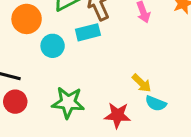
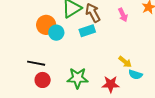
cyan circle: (53, 46) -> (56, 33), moved

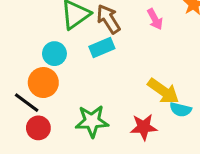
orange circle: (46, 25) -> (43, 83), moved
yellow arrow: (125, 62) -> (163, 91), size x1.5
black line: (36, 63) -> (27, 103), turned 30

